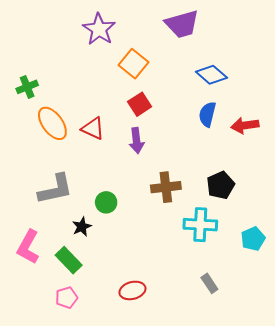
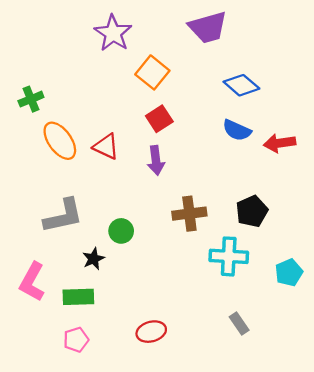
blue semicircle: (207, 114) -> (237, 130), turned -80
green rectangle: (69, 260) -> (78, 297), turned -48

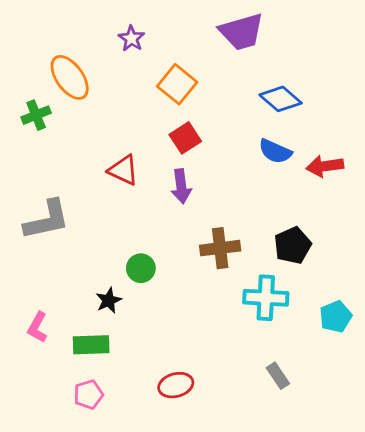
purple star: (113, 33) -> (131, 38), size x0.6
orange ellipse: (60, 141) -> (70, 77), moved
gray L-shape: (63, 216) -> (47, 220), moved
pink L-shape: (32, 282) -> (37, 327), size x0.7

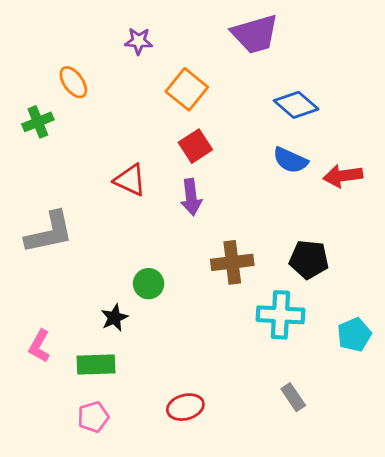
purple star: (131, 38) -> (139, 41), turned -30
orange ellipse: (70, 77) -> (73, 82), size x0.7
black pentagon: (293, 245) -> (309, 260), turned 30

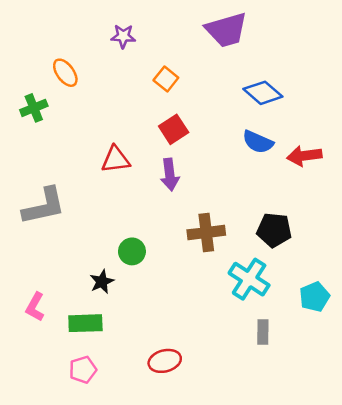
orange square: (187, 89) -> (166, 79), size x0.7
red triangle: (130, 180) -> (116, 160), turned -32
cyan cross: (280, 315) -> (249, 279), turned 30
gray rectangle: (293, 397) -> (263, 332), moved, turned 35

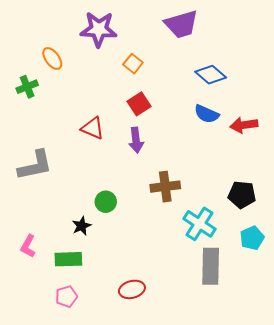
purple star: (123, 36) -> (99, 29), size x1.8
red triangle: (116, 160) -> (93, 128), turned 30
black pentagon: (274, 230) -> (242, 195), moved
gray rectangle: (263, 332) -> (211, 266), size x1.8

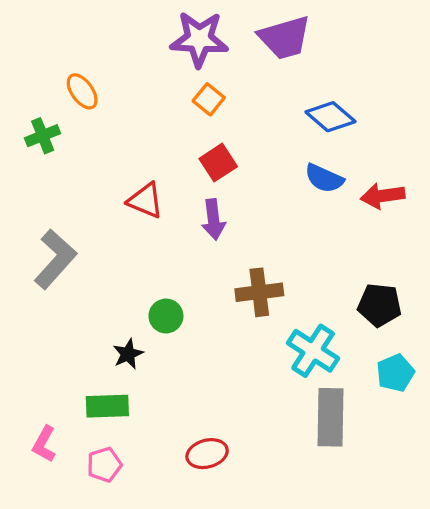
purple star: (99, 29) -> (199, 39), moved
gray L-shape: (35, 165) -> (55, 259), turned -36
pink L-shape: (28, 246) -> (44, 444), moved

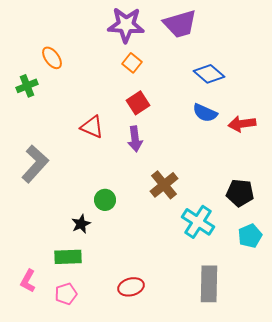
brown cross: (259, 292) -> (164, 185), turned -32
gray rectangle: (330, 417) -> (209, 284), moved

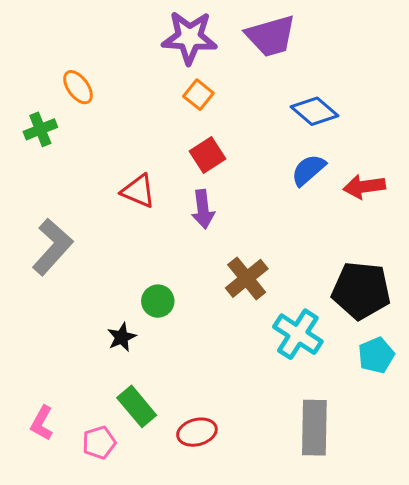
blue semicircle: (205, 113) -> (308, 170), turned 115
black pentagon: (240, 193) -> (361, 291), size x1.4
green rectangle: (68, 257) -> (137, 406), moved, turned 52

